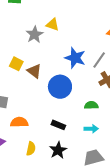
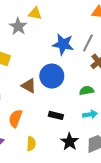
brown triangle: (34, 71) -> (29, 86), moved
orange semicircle: (19, 122) -> (15, 118), turned -60
black star: (58, 150) -> (70, 142), moved

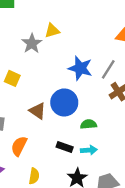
yellow triangle: (35, 13) -> (52, 31), turned -32
green semicircle: (87, 91) -> (89, 124), moved
cyan arrow: (90, 114) -> (89, 150), moved

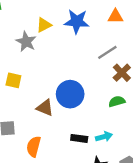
blue star: (80, 68) -> (77, 21), moved
gray line: (108, 69) -> (107, 52), turned 36
green semicircle: (89, 124) -> (117, 101), moved

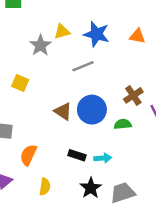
gray line: (107, 52) -> (83, 66), moved
blue circle: (70, 94) -> (92, 110), moved
brown triangle: (45, 108) -> (63, 111), moved

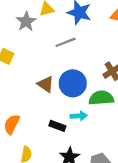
green semicircle: (123, 124) -> (101, 98), size x1.5
cyan arrow: (103, 158) -> (79, 116), moved

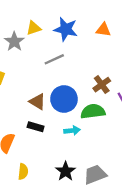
black rectangle: (57, 126) -> (36, 127), moved

